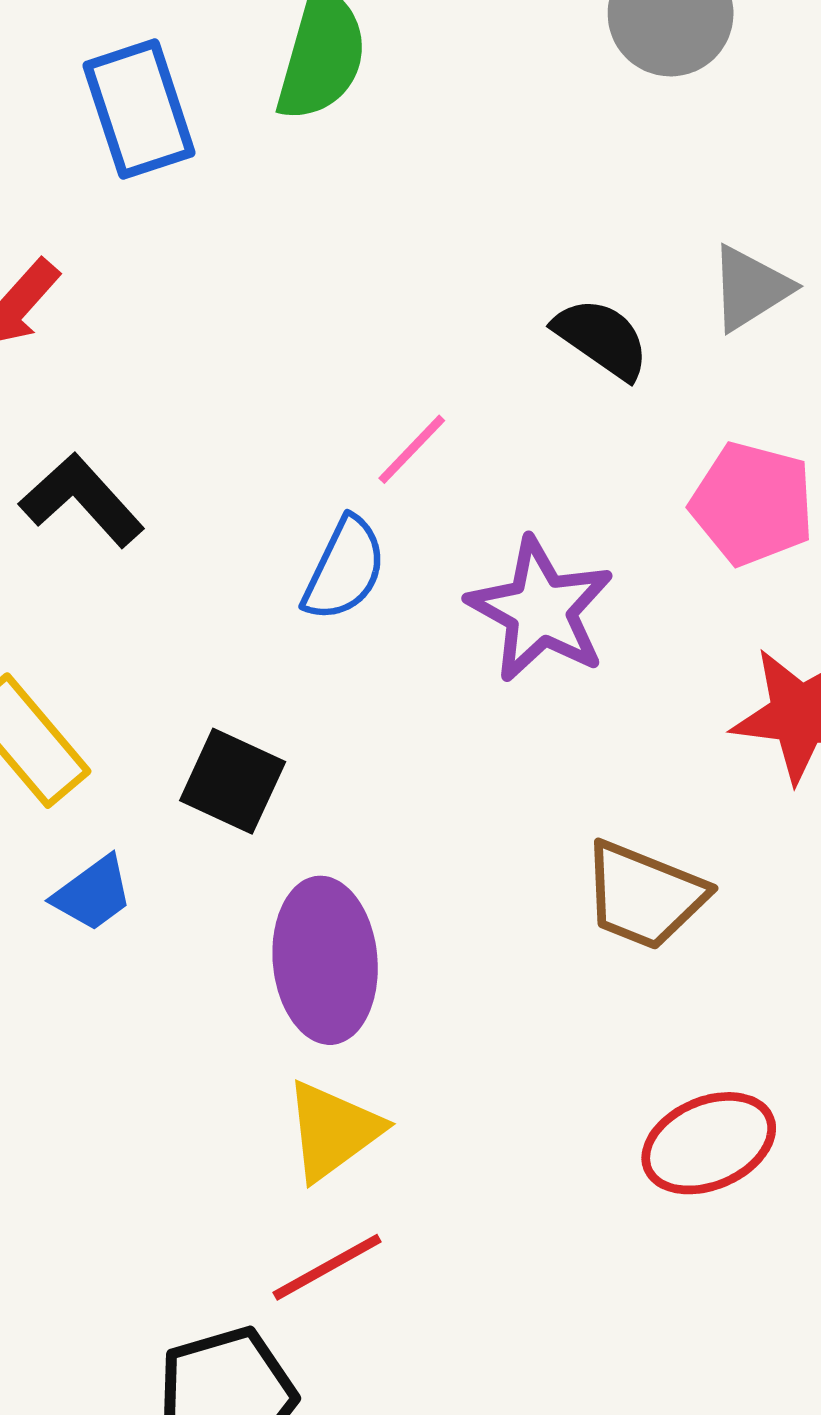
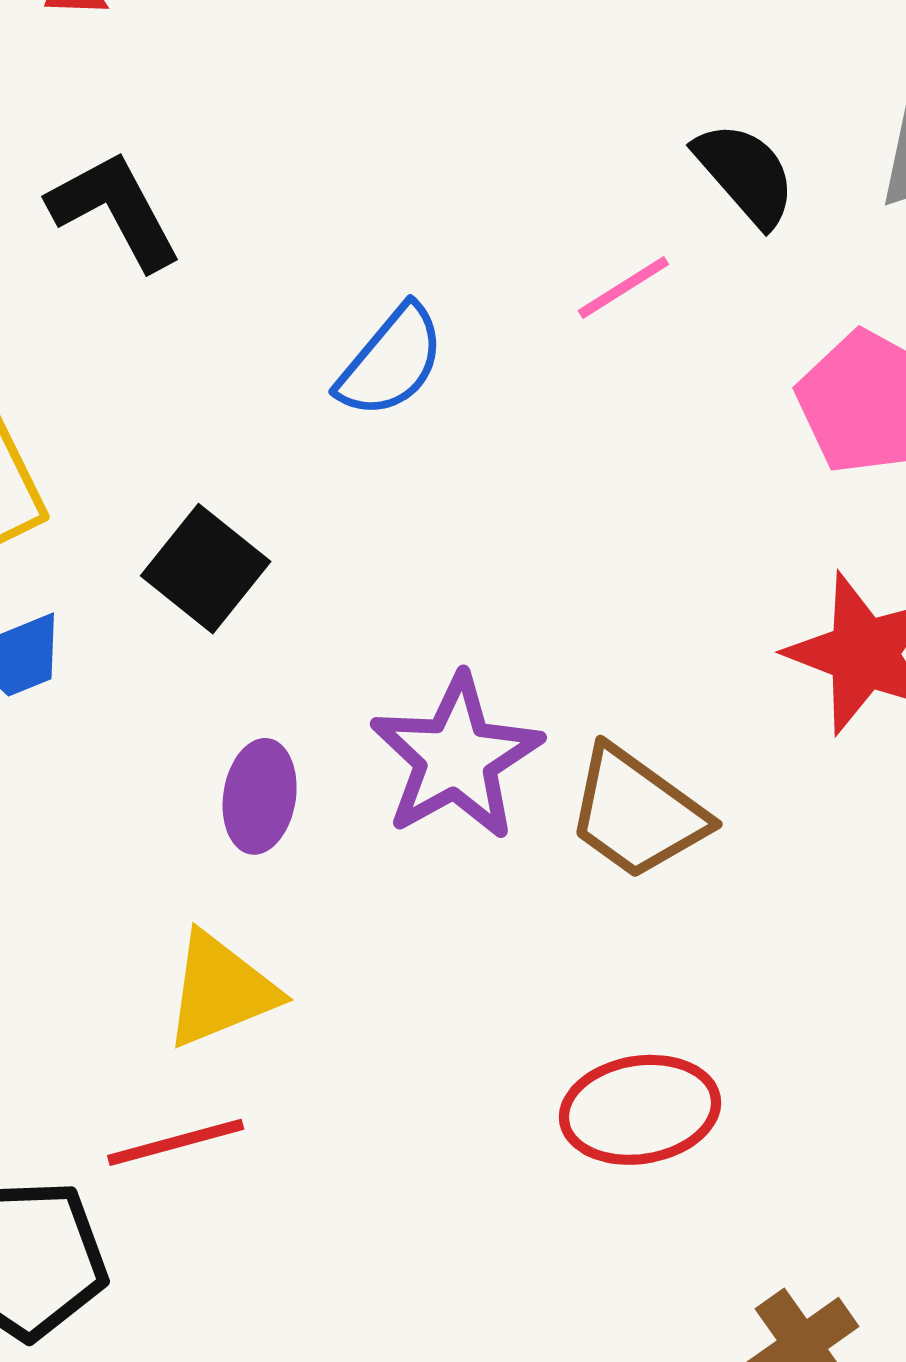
pink line: (412, 449) -> (623, 287), moved
purple star: (541, 610) -> (456, 757), moved
purple ellipse: (325, 960) -> (260, 796), size x0.6

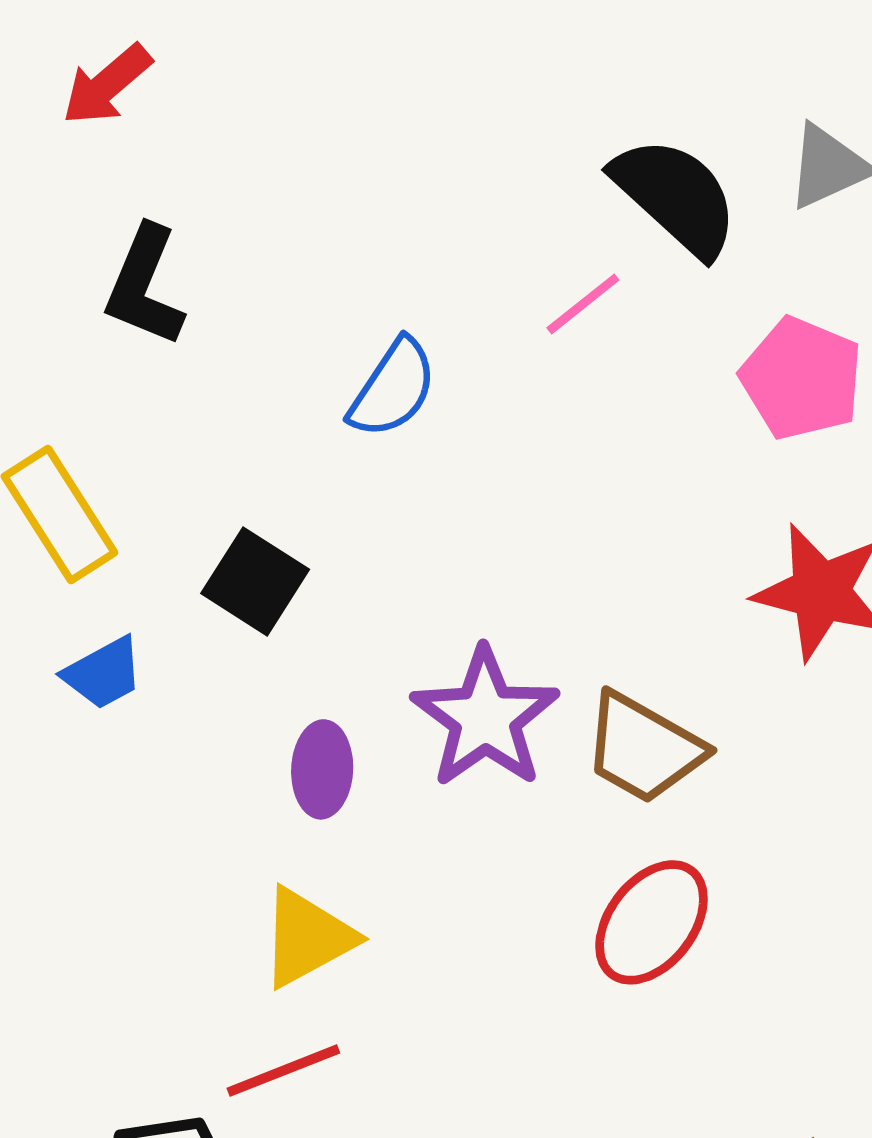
black semicircle: (745, 174) -> (676, 196), size x1.4
black L-shape: (115, 210) -> (145, 286), turned -123
red ellipse: (640, 1110) -> (652, 922), moved, turned -37

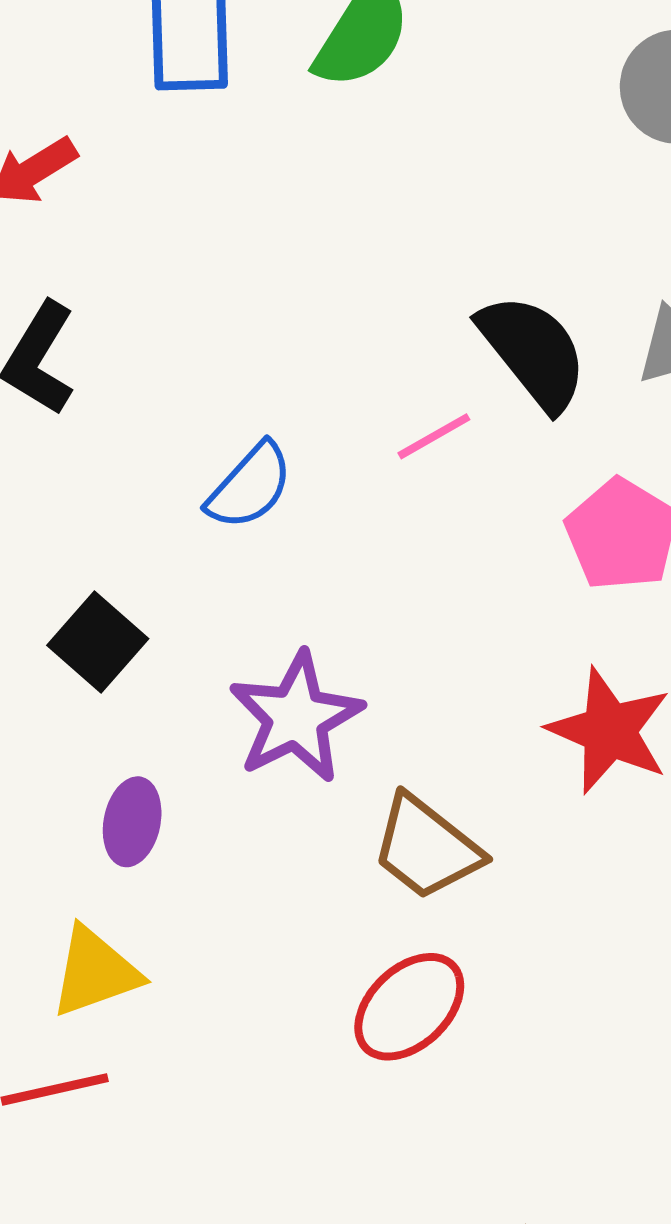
purple star: (485, 718) -> (296, 717), moved

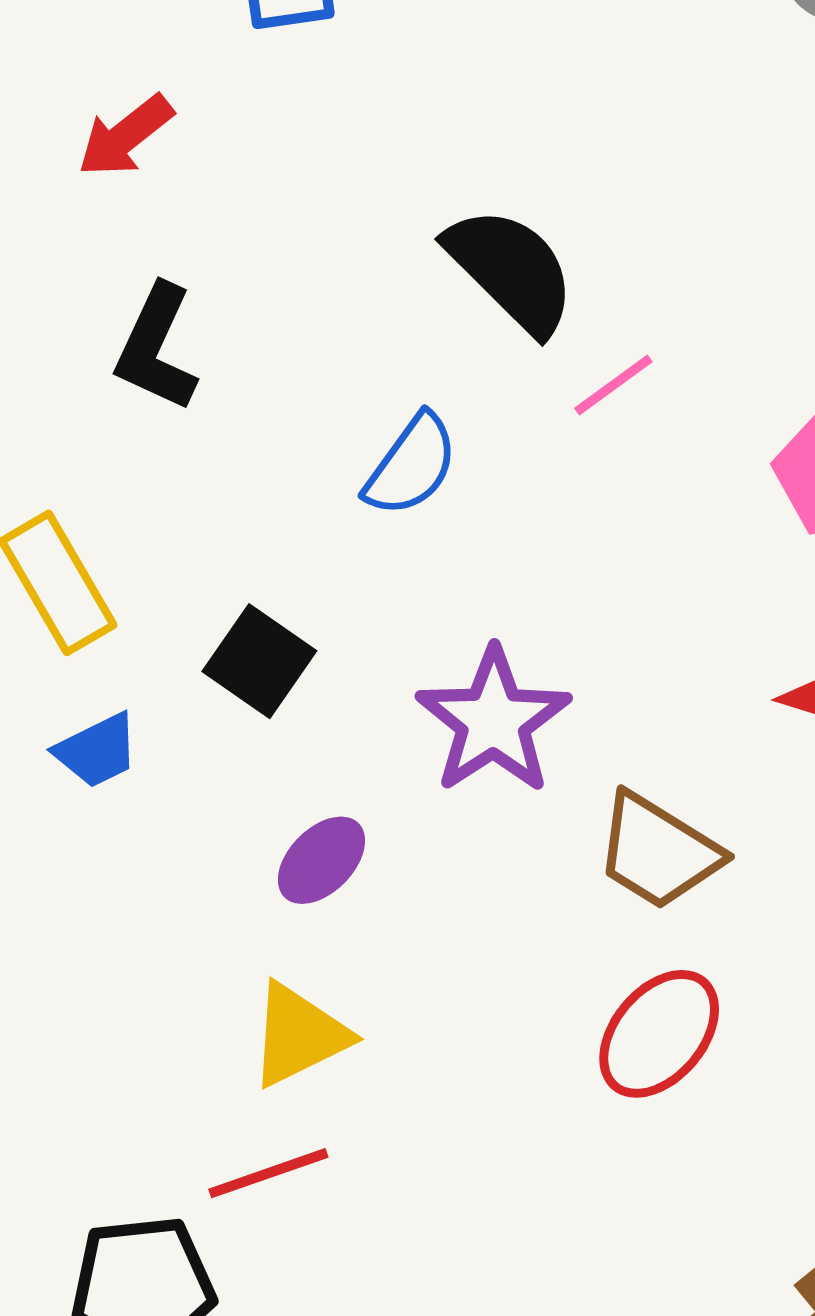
black semicircle: (533, 352) -> (511, 270), moved
purple ellipse: (132, 822) -> (321, 860), turned 40

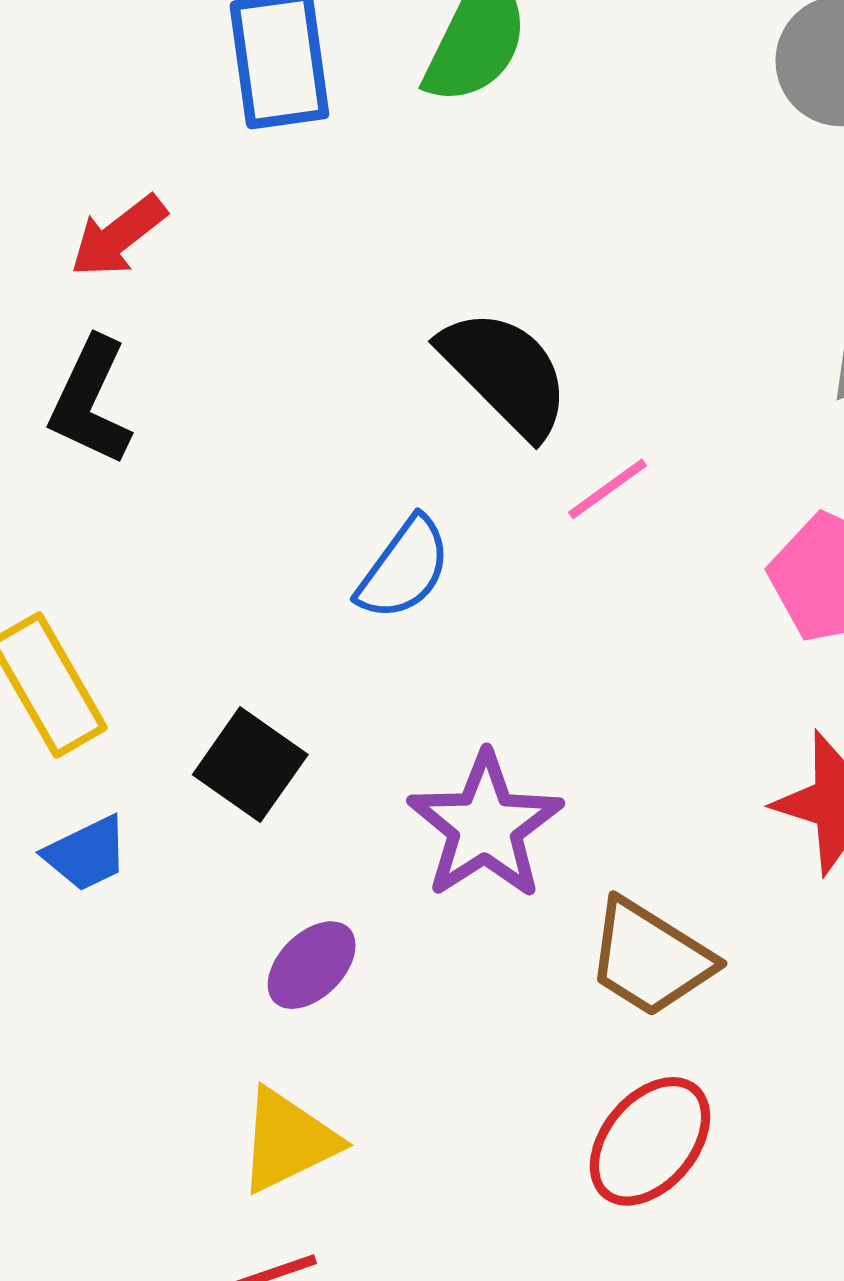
black L-shape: (156, 348) -> (90, 401), moved

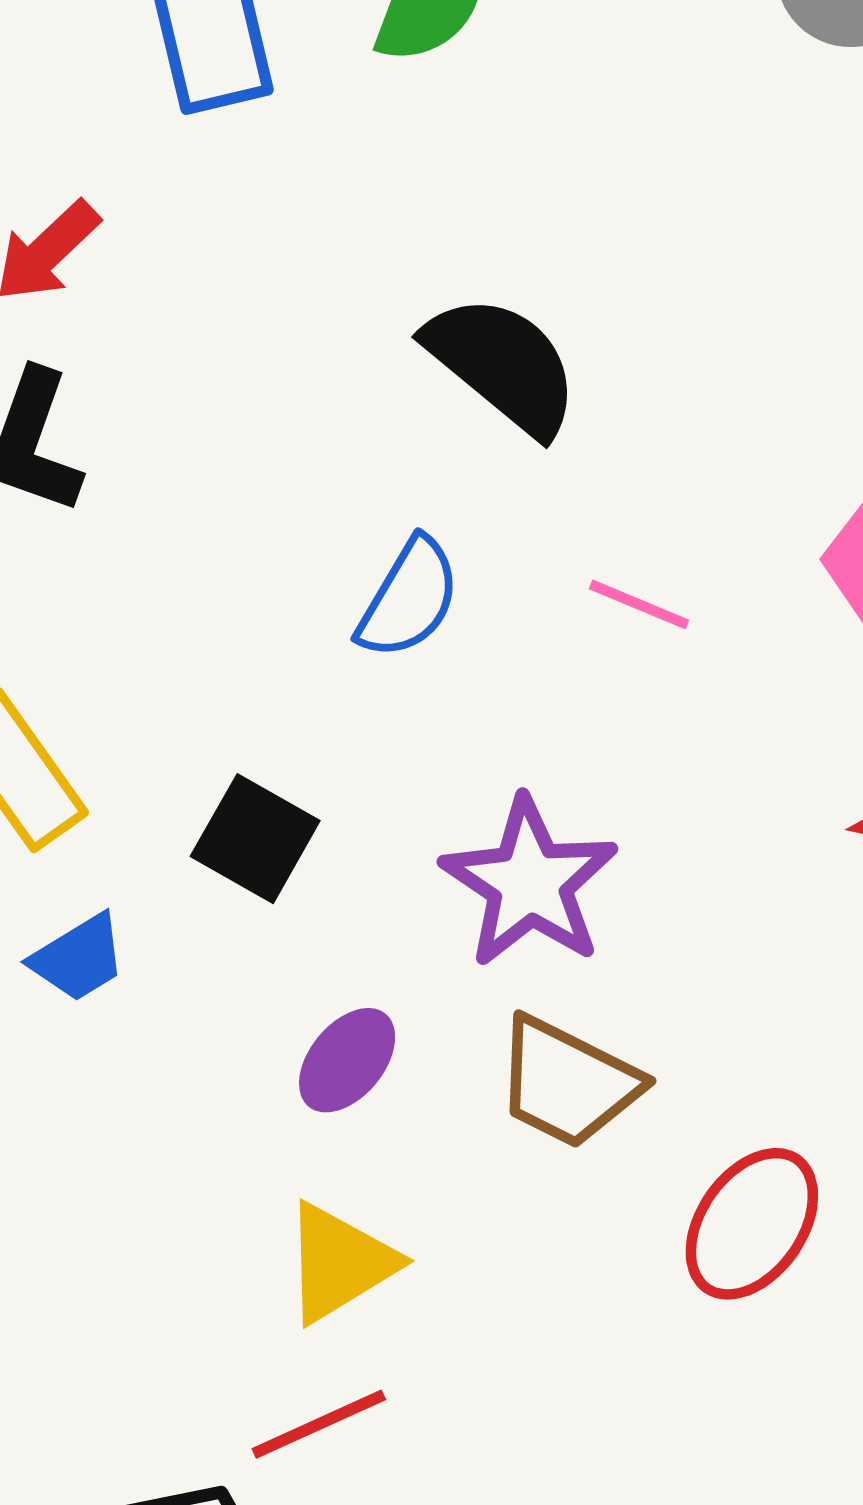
pink line: (607, 489) -> (639, 604), moved, turned 64
brown trapezoid: (650, 958) -> (568, 1083), moved

